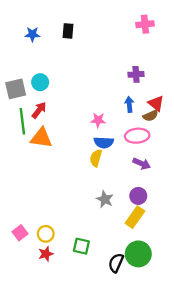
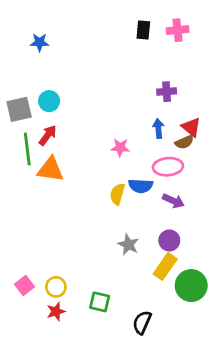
black rectangle: (68, 31) -> (143, 30), moved
blue semicircle: (104, 142) -> (141, 186), moved
green circle: (138, 254) -> (191, 286), moved

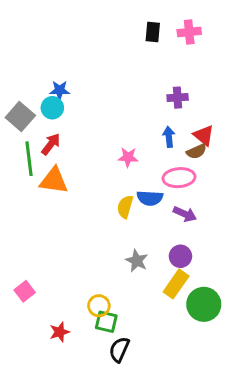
blue star: (40, 42) -> (60, 90), moved
gray square: (19, 109) -> (20, 116), turned -36
pink square: (25, 286) -> (25, 291), moved
yellow circle: (56, 287) -> (99, 306), moved
black semicircle: (142, 322) -> (119, 349), moved

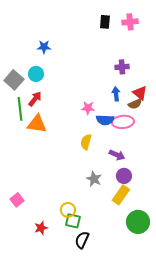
blue star: (60, 90) -> (44, 47), moved
blue semicircle: (150, 198) -> (105, 120), moved
purple arrow: (185, 214) -> (117, 155), moved
green circle: (204, 304) -> (138, 222), moved

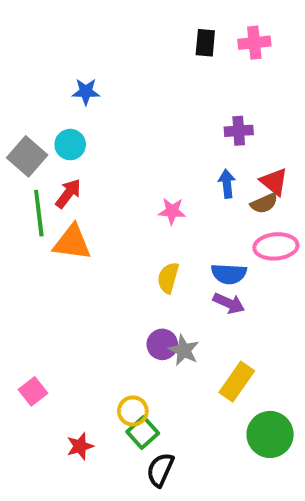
blue semicircle: (105, 120) -> (229, 274), moved
pink ellipse: (123, 122) -> (276, 246), moved
purple circle: (124, 176) -> (162, 344), moved
green square: (73, 221) -> (143, 433), turned 35

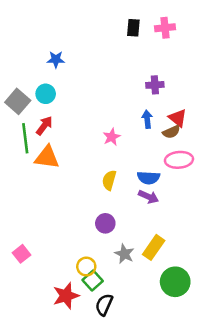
pink star: (172, 211) -> (112, 137), turned -30
gray star: (184, 350) -> (124, 254), moved
red star: (80, 446) -> (66, 296), moved, size x1.5

